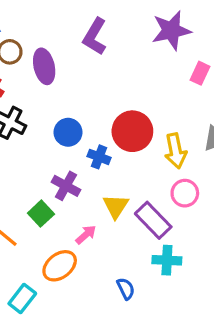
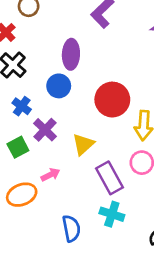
purple ellipse: (44, 66) -> (71, 54), moved
blue cross: (99, 157) -> (22, 106), moved
yellow triangle: (116, 206) -> (83, 144), moved
blue semicircle: (126, 289) -> (71, 228), size x1.4

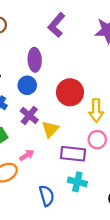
purple cross: (45, 130) -> (29, 115), moved
purple rectangle: (109, 178) -> (73, 154), turned -50

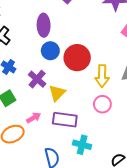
blue circle: (27, 85) -> (50, 51), moved
purple rectangle: (73, 154) -> (65, 120), moved

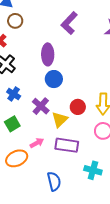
red circle: (77, 58) -> (78, 107), moved, size x0.6
cyan cross: (82, 145) -> (93, 170), moved

